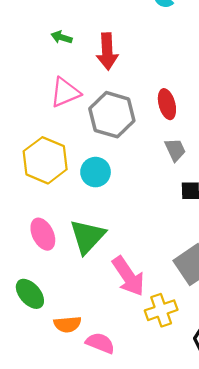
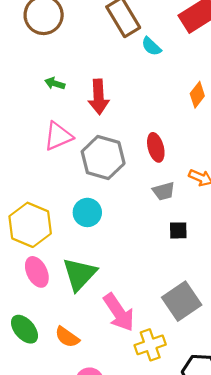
gray trapezoid: (175, 150) -> (164, 191), turned 100
yellow hexagon: (45, 160) -> (30, 225), moved
orange semicircle: (67, 324) -> (67, 337), moved, turned 40

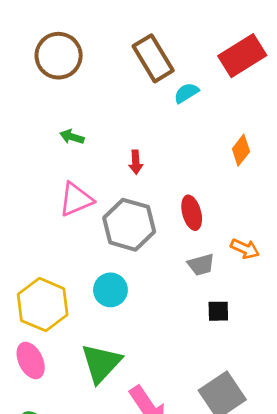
cyan semicircle: (151, 46) -> (186, 93), turned 105
red arrow: (99, 97) -> (136, 162), moved, size x0.6
pink ellipse: (37, 272) -> (31, 360), moved

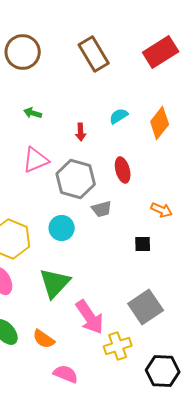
cyan semicircle: (186, 93) -> (119, 116), moved
orange diamond: (241, 150) -> (160, 123), size x1.4
orange arrow: (245, 249) -> (162, 210), moved
gray trapezoid: (201, 265) -> (102, 209), moved

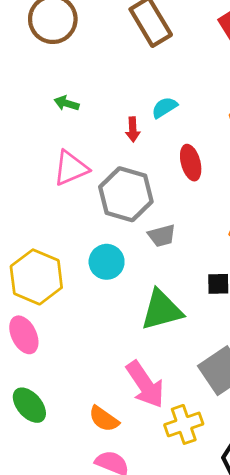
cyan semicircle: (119, 116) -> (164, 107), moved
red ellipse: (123, 170) -> (191, 163), moved
green triangle: (55, 283) -> (162, 310), moved, turned 32
orange semicircle: (44, 339) -> (104, 419), moved

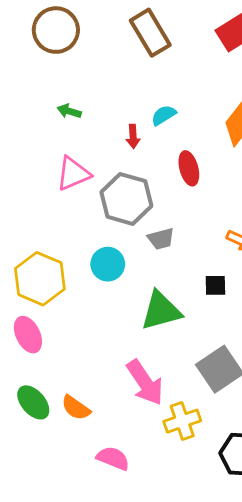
orange semicircle: (104, 419) -> (76, 408), moved

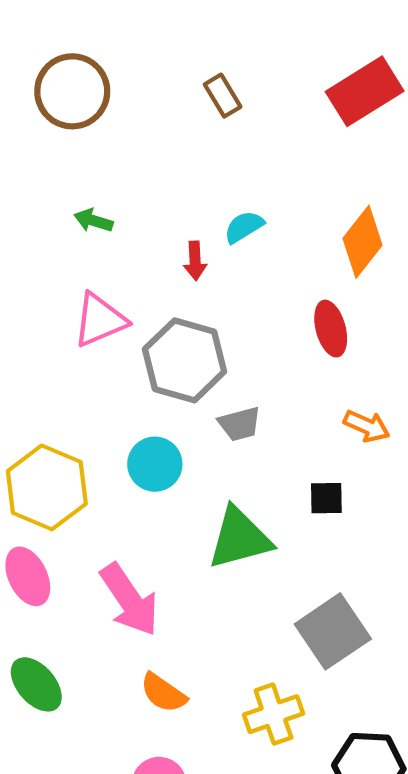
brown rectangle: (150, 33) -> (223, 96), size x0.6
red ellipse: (189, 168) -> (331, 329), moved
pink arrow: (145, 382) -> (129, 600), moved
orange semicircle: (76, 408) -> (163, 693), moved

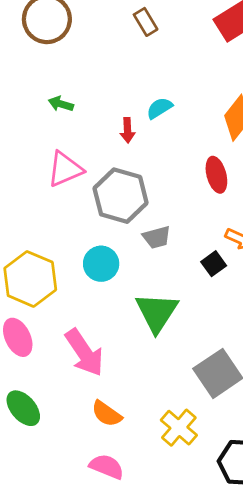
black square: (326, 498) -> (214, 264), moved, turned -35
green triangle: (240, 538) -> (157, 312), turned -42
yellow cross: (273, 714) -> (179, 428), turned -30

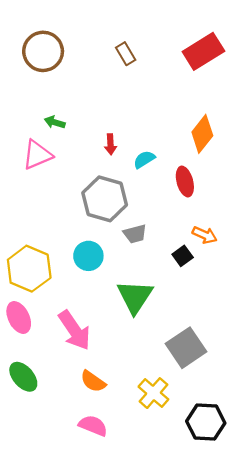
cyan semicircle: (159, 108) -> (144, 159), moved
pink triangle: (65, 169) -> (37, 155), moved

